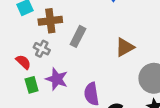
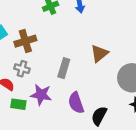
gray rectangle: (78, 36) -> (64, 68), moved
green rectangle: (32, 85) -> (18, 104), turned -56

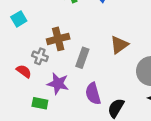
brown cross: (25, 41) -> (58, 39), moved
green rectangle: (18, 104) -> (40, 103), moved

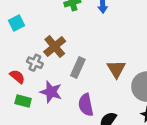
brown cross: (58, 39) -> (55, 46), turned -30
brown triangle: (119, 45) -> (116, 69), moved, turned -30
green rectangle: (40, 103) -> (23, 101), moved

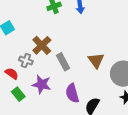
gray rectangle: (78, 68) -> (63, 62), turned -48
green rectangle: (23, 101) -> (18, 94), turned 40

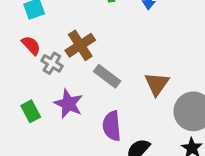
gray rectangle: (63, 62) -> (107, 76), turned -36
red semicircle: (12, 74) -> (31, 45), moved

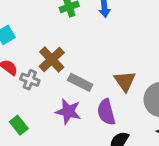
purple star: (68, 104) -> (68, 111), moved
purple semicircle: (112, 126) -> (106, 112), moved

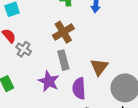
brown cross: (52, 59) -> (63, 32), moved
gray rectangle: (80, 82) -> (63, 60), turned 36

